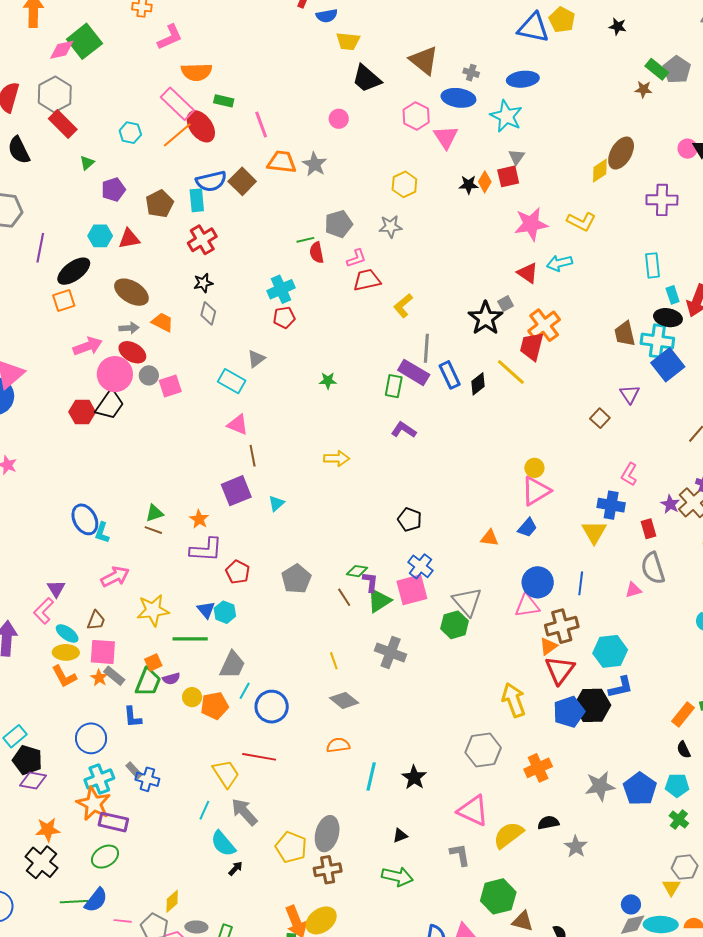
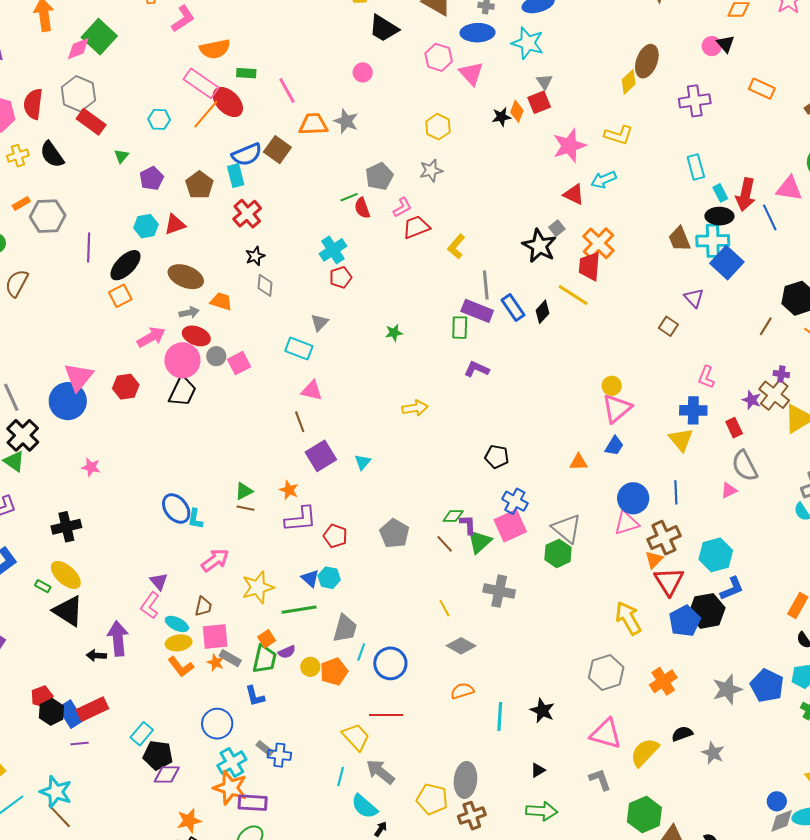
red hexagon: (82, 412) -> (126, 387), moved
brown line: (253, 456) -> (300, 422), moved

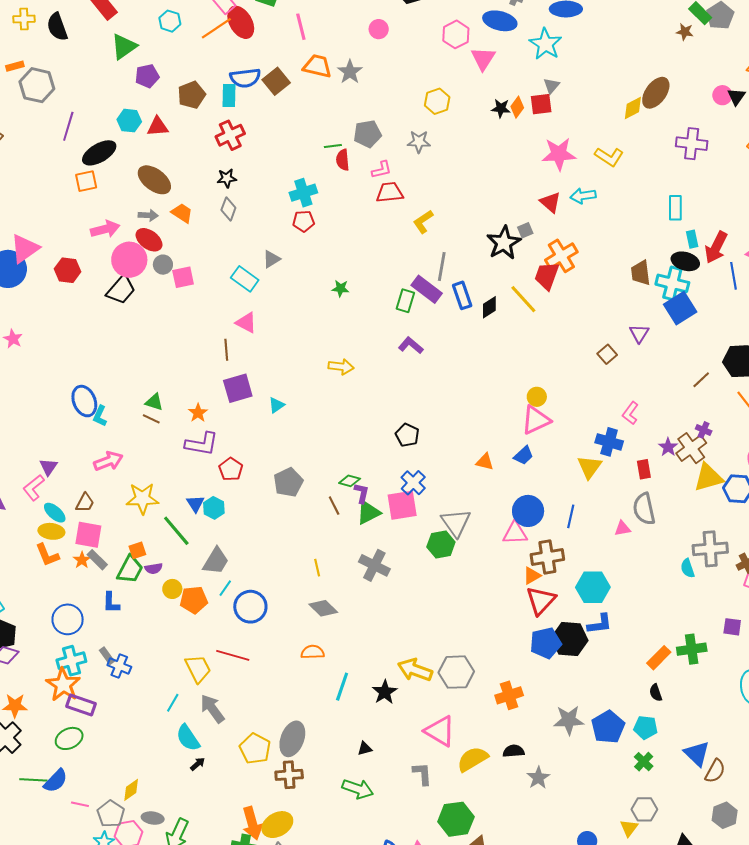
green triangle: (121, 156) -> (124, 47), size x1.8
green triangle: (244, 491) -> (154, 402), turned 30
green line: (299, 610) -> (176, 531), turned 44
yellow arrow: (628, 618) -> (415, 670), moved, turned -56

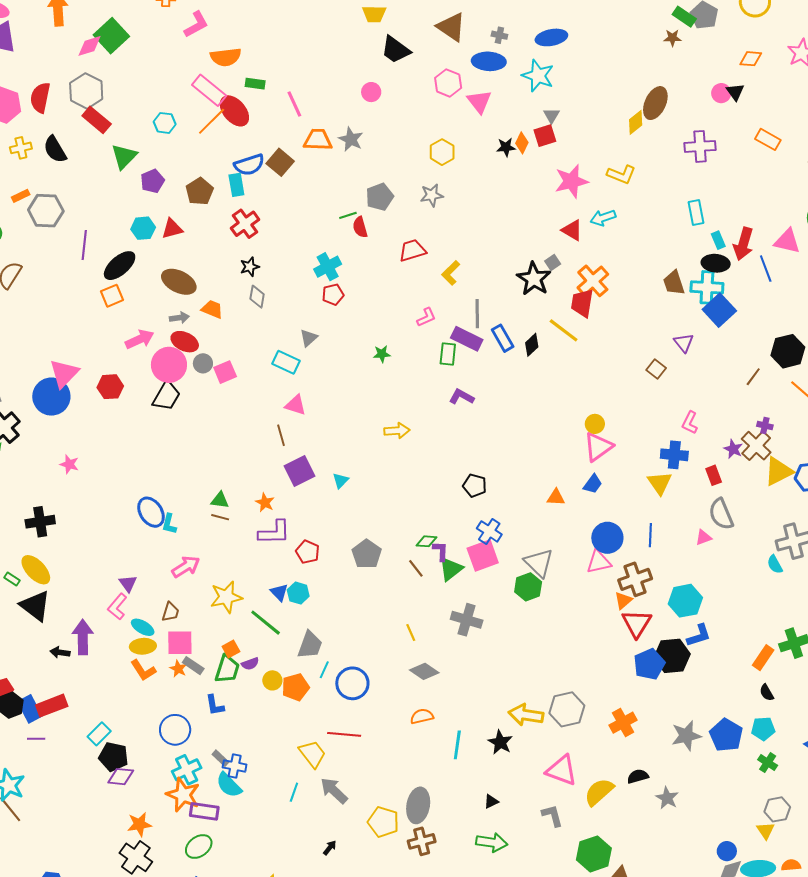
pink L-shape: (382, 170) -> (426, 317), moved
cyan semicircle: (188, 738) -> (229, 785), moved

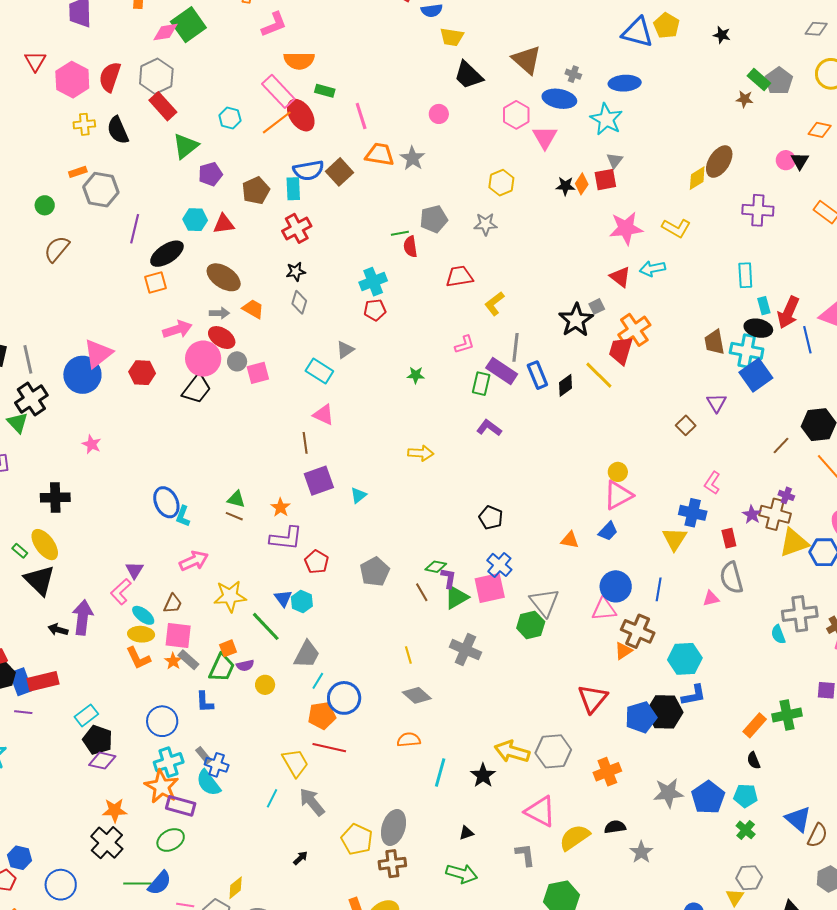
brown cross: (756, 446) -> (775, 514), turned -36
brown cross: (635, 579) -> (638, 631), turned 36
red triangle: (637, 623) -> (593, 699), moved
orange pentagon: (295, 687) -> (322, 716), moved

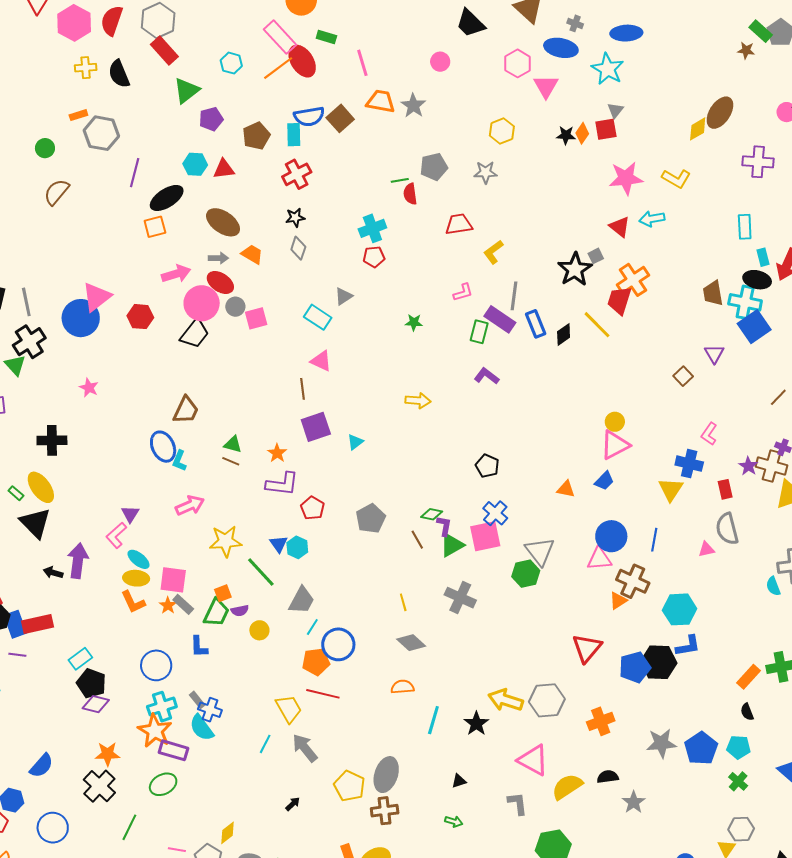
brown trapezoid: (173, 604) -> (186, 410), moved, size x1.4
green arrow: (462, 874) -> (454, 822), size x0.6
green line: (137, 883) -> (129, 827), turned -64
blue semicircle: (160, 883) -> (41, 766), moved

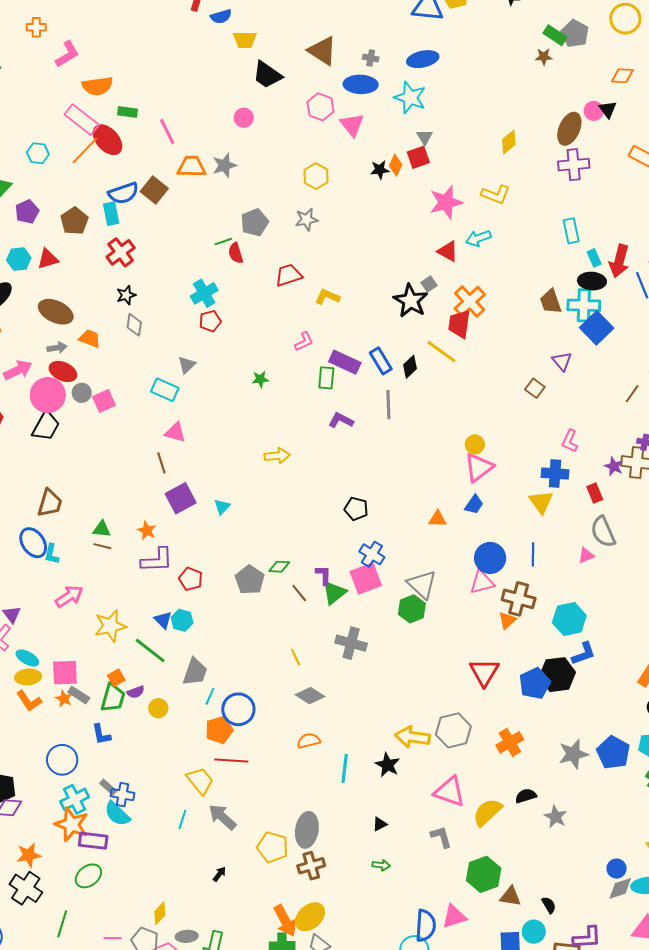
gray star: (413, 106) -> (224, 165), turned 30
brown ellipse: (720, 113) -> (569, 129), moved
yellow L-shape: (493, 252) -> (327, 297), turned 70
gray line: (514, 296) -> (388, 405), moved
green diamond: (432, 514) -> (279, 567), moved

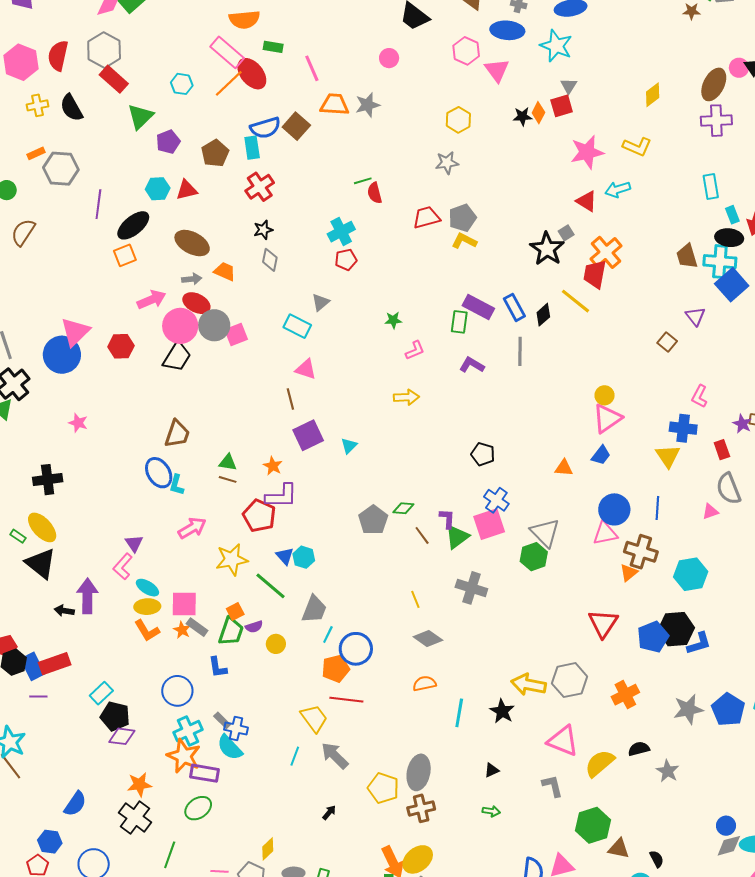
gray pentagon: (255, 222) -> (462, 218), moved
pink L-shape: (304, 342) -> (415, 350), moved
gray circle: (82, 393) -> (214, 325), size x1.6
red pentagon: (191, 579) -> (259, 516), moved, size x1.4
blue L-shape: (584, 654) -> (699, 643), moved

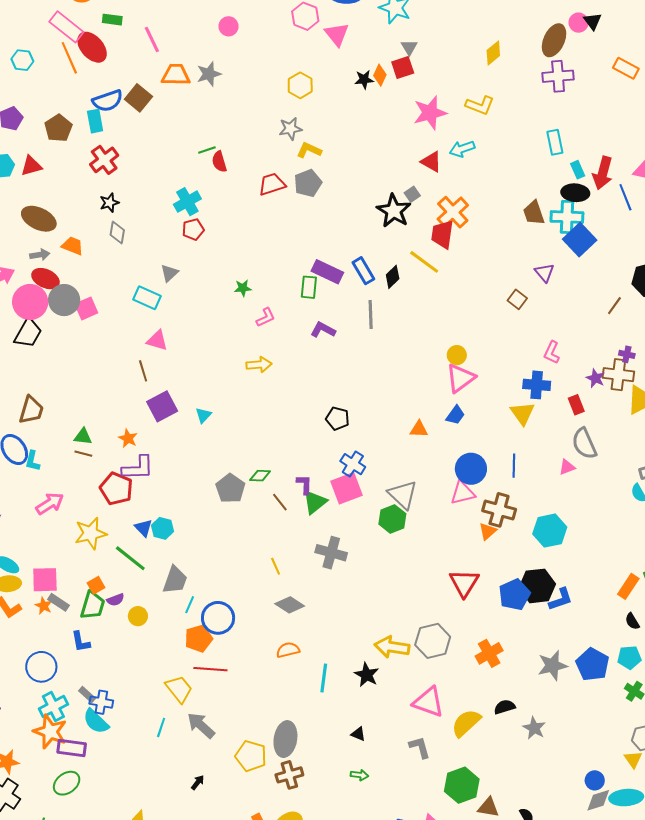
orange line: (229, 83) -> (69, 58), turned -68
yellow L-shape: (464, 241) -> (309, 150), moved
black triangle: (492, 770) -> (358, 734), turned 49

